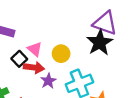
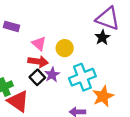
black star: (100, 43) -> (102, 37), size x0.6
black square: (19, 59) -> (37, 77), moved

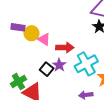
yellow circle: (65, 48) -> (31, 33), moved
red arrow: (38, 62) -> (65, 48), moved

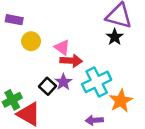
purple rectangle: (18, 27) -> (14, 20), moved
pink triangle: (44, 39) -> (62, 47), moved

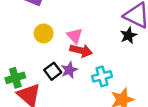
yellow circle: (31, 41) -> (44, 33), moved
cyan cross: (97, 82) -> (102, 76), size x0.7

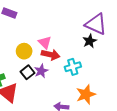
yellow circle: (44, 33) -> (24, 51), moved
cyan cross: (102, 76) -> (73, 67), moved

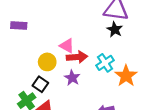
black square: (28, 72) -> (40, 84), moved
orange star: (86, 94) -> (126, 76), moved

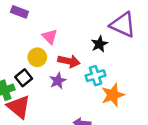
black star: (115, 29) -> (99, 44), moved
pink triangle: (67, 46) -> (50, 37), moved

